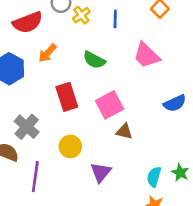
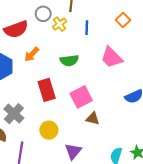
green semicircle: (94, 60) -> (69, 60), turned -36

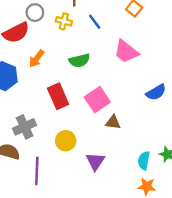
gray circle: (43, 14) -> (35, 13), moved
yellow cross: (60, 24) -> (64, 21), turned -32
blue line: (87, 28) -> (95, 22), turned -32
gray cross: (14, 114) -> (25, 127), turned 30

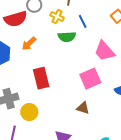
green semicircle: (79, 61) -> (67, 37), moved
pink square: (97, 100) -> (90, 79), moved
yellow circle: (66, 141) -> (29, 112), moved

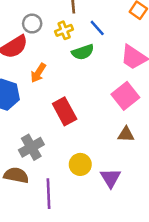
yellow cross: (57, 17) -> (64, 30), turned -32
yellow circle: (29, 112) -> (80, 164), moved

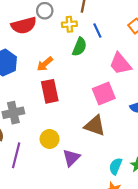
green semicircle: (83, 52) -> (79, 47), turned -66
orange arrow: (38, 73) -> (45, 64), moved
brown triangle: (126, 134) -> (95, 126), size x1.5

